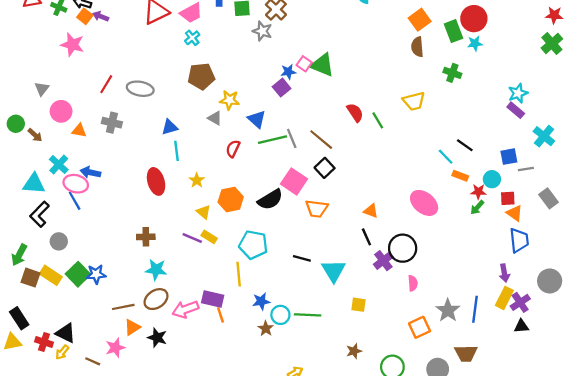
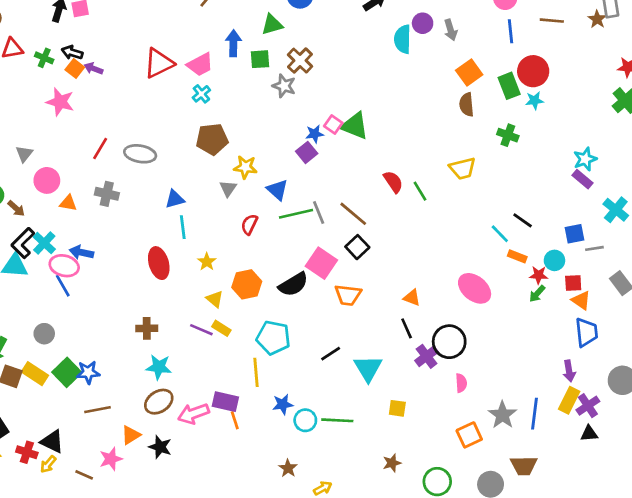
gray triangle: (215, 118) -> (228, 188), turned 35
black L-shape: (40, 214) -> (23, 243), moved
black line: (302, 258) -> (331, 354), turned -48
brown line: (123, 307) -> (97, 410), moved
brown star: (266, 328) -> (288, 468), moved

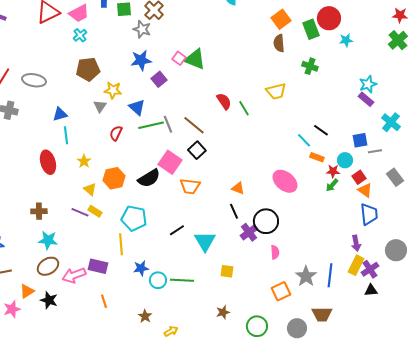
cyan star: (535, 101) -> (346, 40), moved
blue star: (315, 134) -> (141, 60), moved, size x1.5
red square: (573, 283) -> (359, 177), turned -32
orange line: (235, 420) -> (104, 301), moved

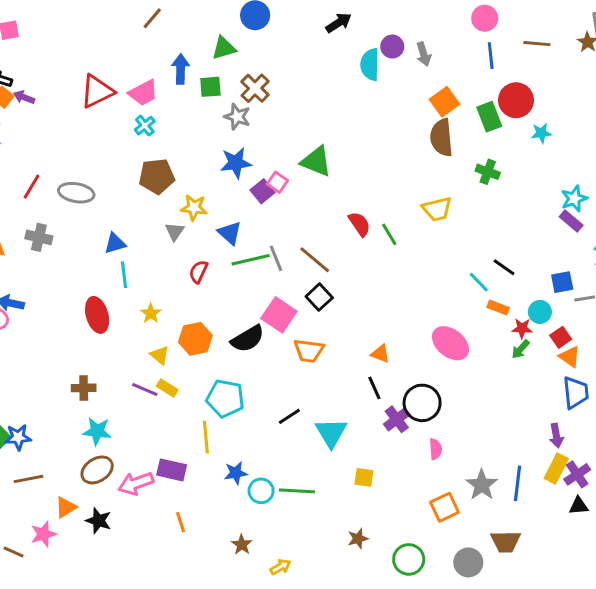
brown semicircle: (279, 43) -> (441, 138), size x1.4
pink square: (179, 58) -> (277, 182), moved

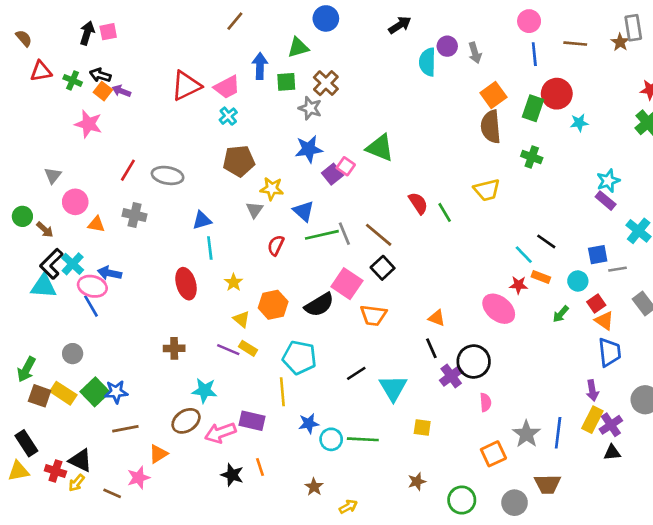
green rectangle: (489, 117) -> (533, 108), turned 40
red star: (522, 328) -> (518, 285), moved
cyan star: (97, 431) -> (204, 391), moved
black star: (99, 521) -> (232, 475), moved

